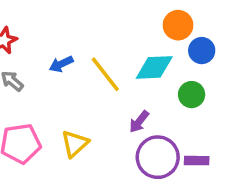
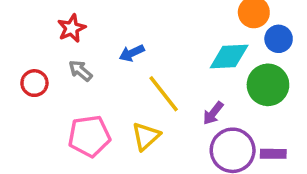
yellow line: (105, 74) -> (164, 94), moved
green circle: (192, 95) -> (268, 85), size x1.5

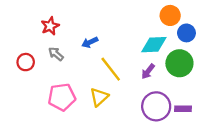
purple arrow: (213, 113) -> (148, 71), moved

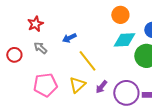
orange circle: (170, 15) -> (120, 15), moved
purple arrow: (148, 71) -> (101, 87), moved

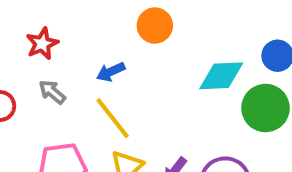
orange circle: (120, 15) -> (155, 26), moved
yellow line: (87, 61) -> (113, 118), moved

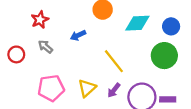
cyan diamond: (221, 76) -> (137, 23), moved
yellow line: (113, 118) -> (114, 61), moved

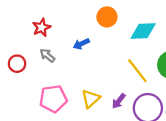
yellow line: (114, 61) -> (137, 71), moved

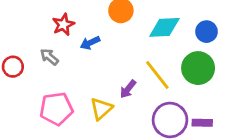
red star: (42, 27) -> (63, 25), moved
purple arrow: (119, 101) -> (128, 89), moved

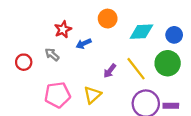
purple arrow: (128, 89) -> (110, 71), moved

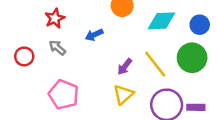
red star: (63, 29) -> (55, 18), moved
pink pentagon: (57, 95) -> (64, 95), turned 30
yellow triangle: (92, 95) -> (123, 95), moved

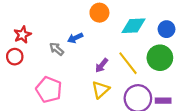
red star: (55, 18) -> (22, 35), moved
gray arrow: (57, 48) -> (57, 49), moved

